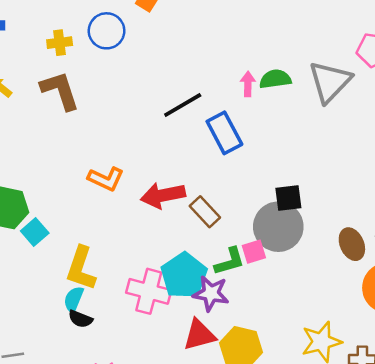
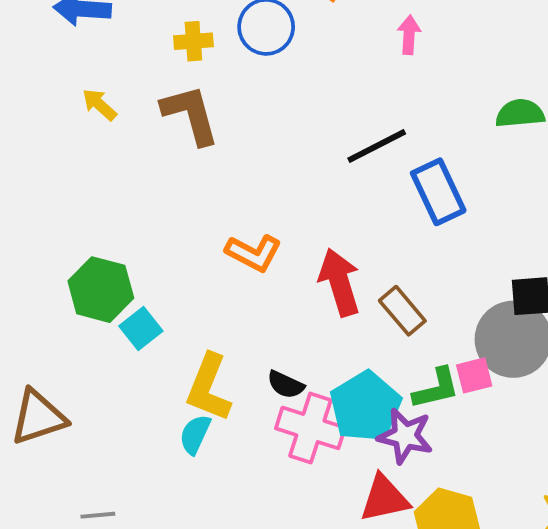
pink arrow: (248, 84) -> (409, 35), moved
red arrow: (163, 195) -> (340, 282), turned 81
black semicircle: (80, 319) -> (286, 385), moved

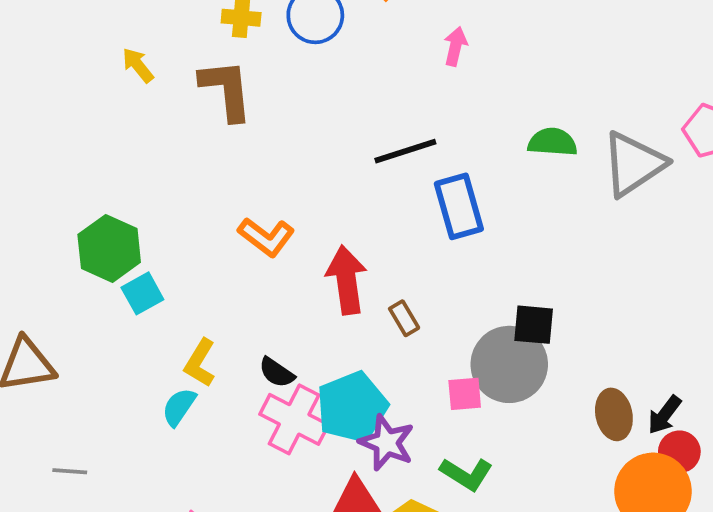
brown rectangle: (402, 311) -> (404, 318), size x0.7
yellow L-shape: (209, 388) -> (200, 363), size x0.7
green L-shape: (436, 388) -> (466, 474), moved, turned 36

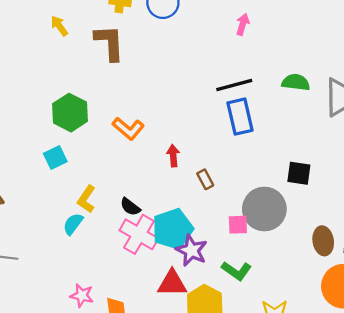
black line: (405, 151) -> (234, 85), moved
green hexagon: (109, 248) -> (70, 113), moved
red arrow: (347, 280) -> (173, 156), size x0.6
black square: (534, 325) -> (299, 173), moved

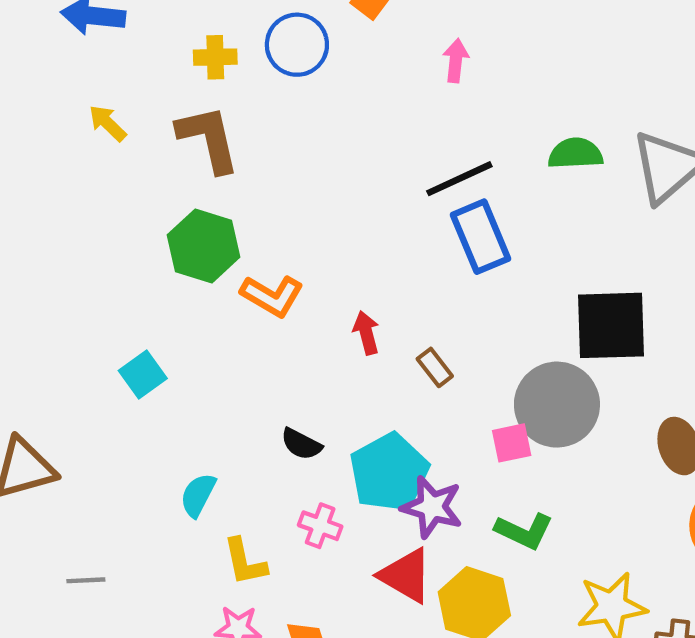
green hexagon: (70, 113) -> (204, 246), moved
black square: (299, 173) -> (611, 325), size x1.6
yellow L-shape: (86, 199) -> (245, 562), moved, turned -36
pink cross: (139, 234) -> (320, 526), moved, size x0.6
red triangle: (172, 283) -> (406, 576), turned 40

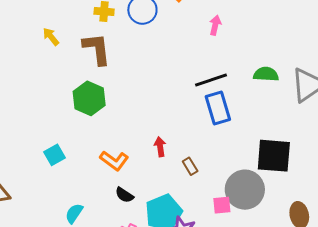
orange L-shape: (272, 296) -> (114, 161), moved

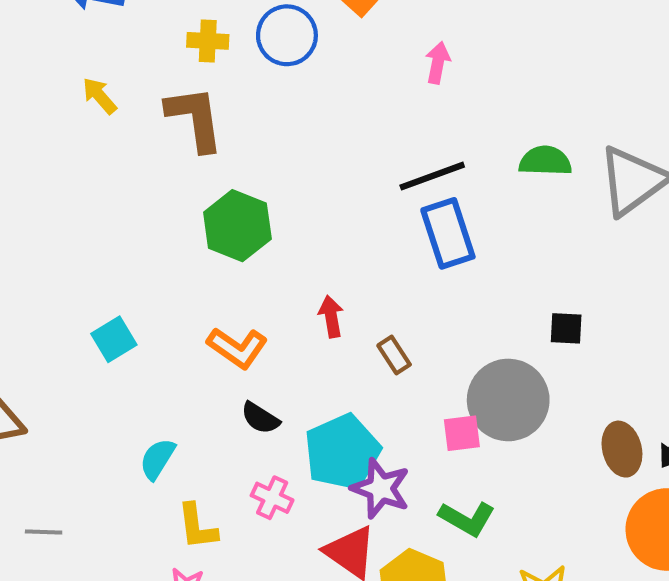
green hexagon: (89, 98) -> (237, 226), moved
black square: (274, 156) -> (566, 328), size x0.5

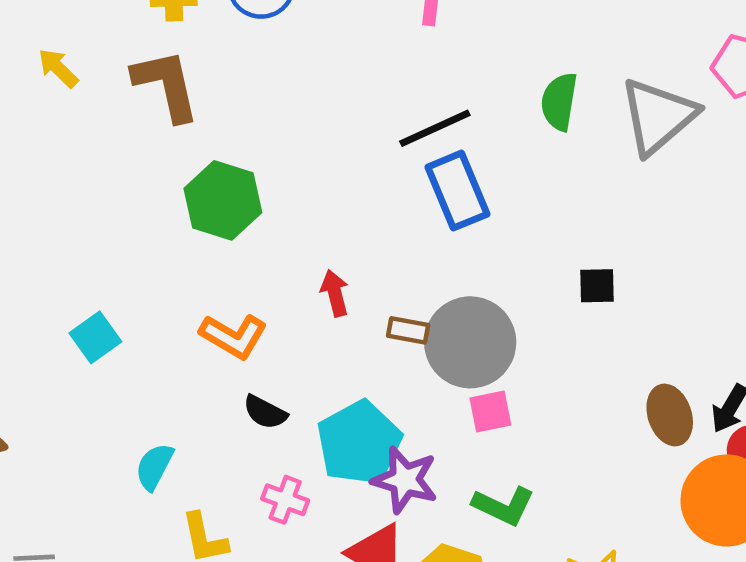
green semicircle: (545, 161) -> (559, 102), turned -78
brown rectangle: (394, 355) -> (408, 330), turned -42
gray circle: (508, 400) -> (470, 342), moved

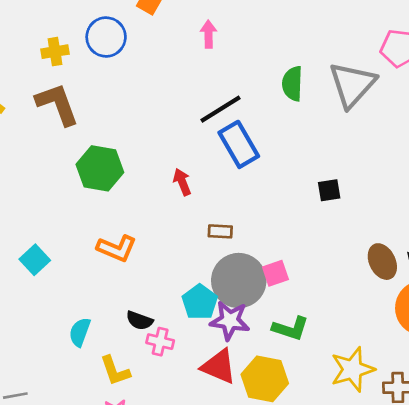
red arrow: (335, 293) -> (182, 182), moved
gray circle: (470, 342) -> (239, 281), moved
black semicircle: (265, 412) -> (139, 321), moved
cyan pentagon: (359, 443) -> (200, 302), size x0.7

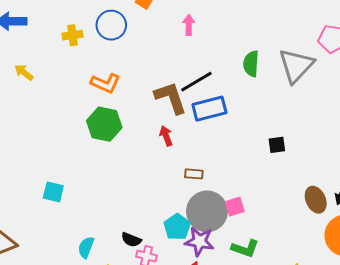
brown L-shape: (57, 104) -> (171, 98), moved
blue rectangle: (239, 144) -> (209, 109), turned -76
orange L-shape: (117, 248) -> (105, 83), moved
cyan square: (35, 260) -> (53, 192), turned -35

